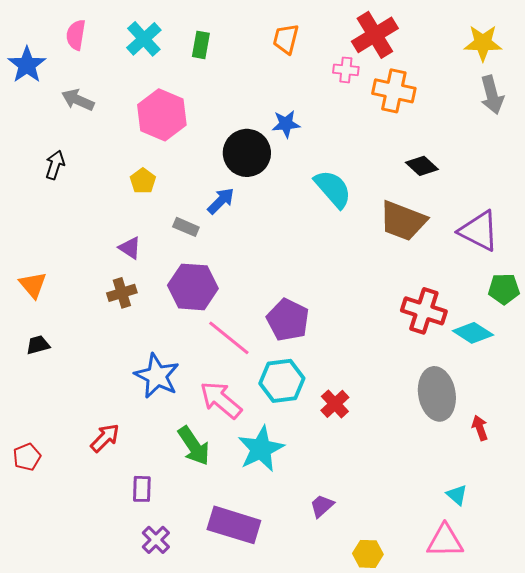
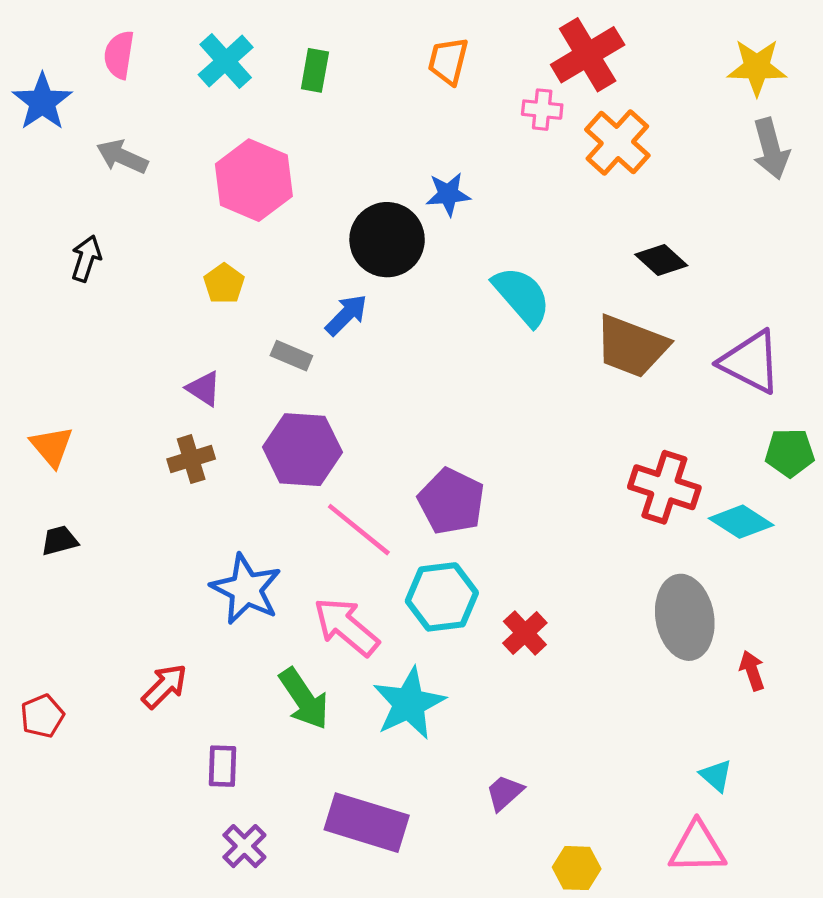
orange cross: (394, 91) -> (617, 142), turned 30

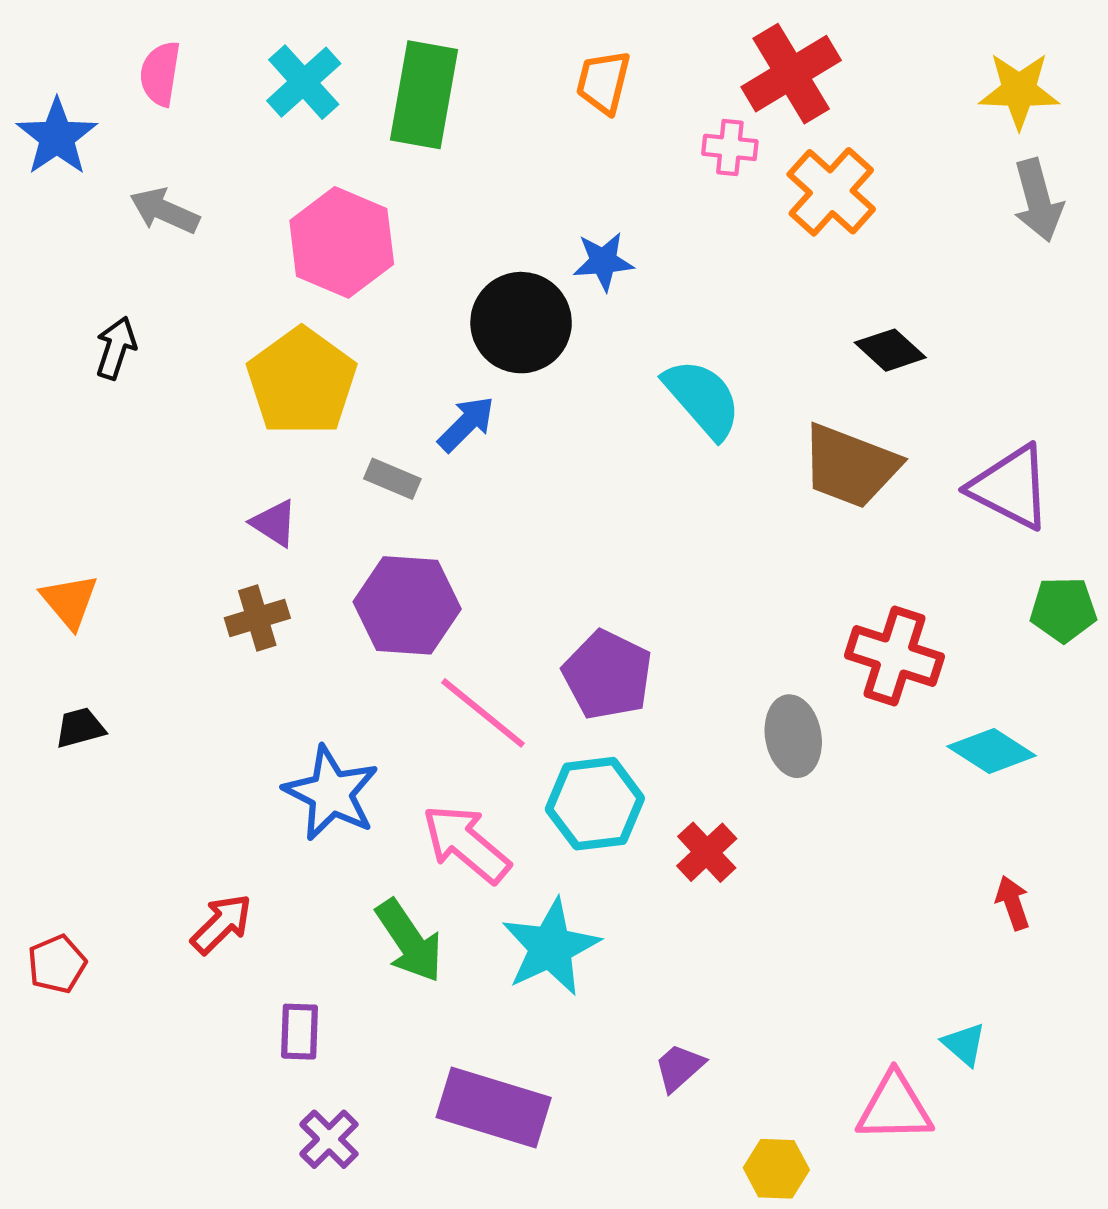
green rectangle: (315, 70) -> (424, 95), size x1.8
yellow pentagon: (224, 284) -> (302, 382), size x2.0
cyan diamond: (741, 522) -> (992, 751), moved
gray ellipse: (685, 617) -> (793, 736), moved, size x0.7
pink triangle: (697, 848) -> (895, 1108), moved

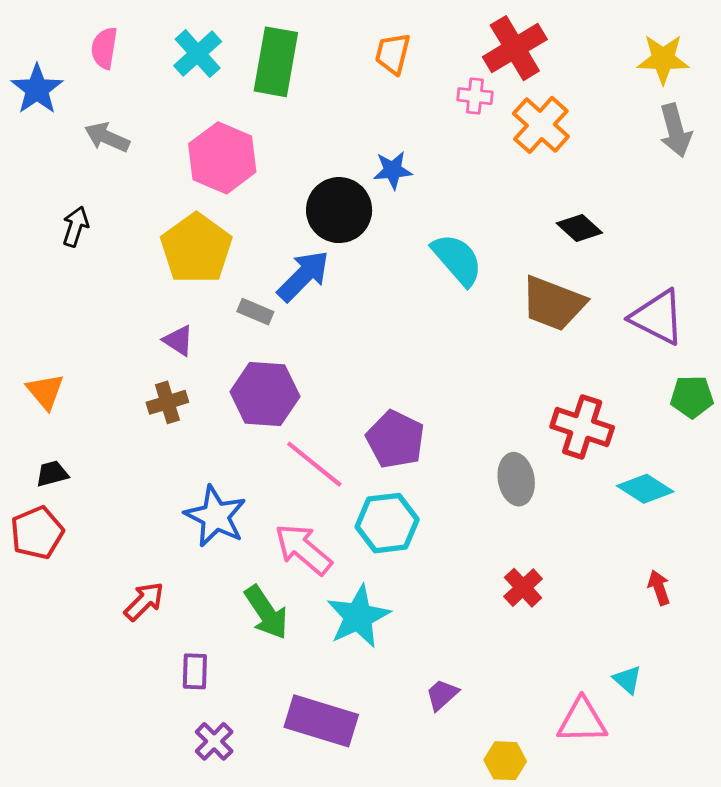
blue arrow: (466, 424) -> (303, 276), size x1.4
red cross: (707, 852) -> (523, 588), moved
red pentagon: (57, 964) -> (37, 533), moved, size x1.4

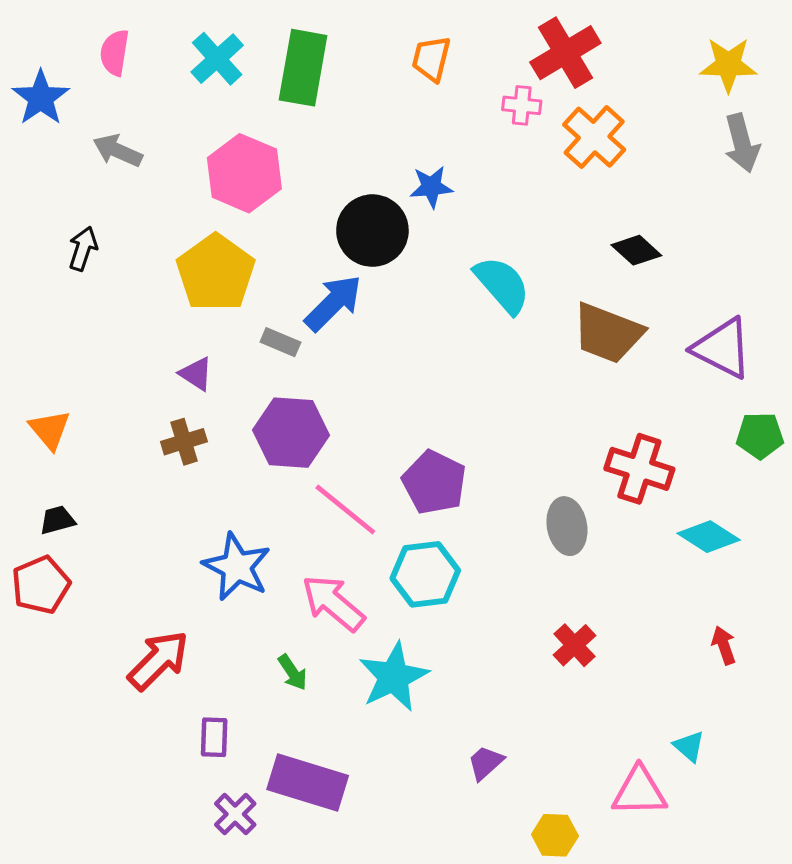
red arrow: (144, 601) -> (158, 660), size x1.4
green arrow: (266, 612) -> (293, 672), size x0.6
purple rectangle: (321, 721) -> (308, 782), moved

